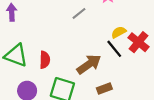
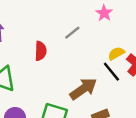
red semicircle: (45, 60) -> (41, 51), moved

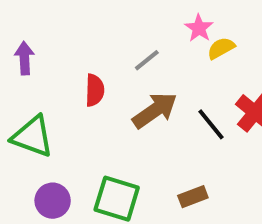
yellow semicircle: (116, 53) -> (221, 48), moved
brown arrow: (83, 89) -> (155, 110), moved

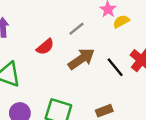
red semicircle: (95, 90) -> (45, 47), turned 48

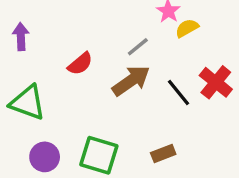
gray line: (77, 29) -> (138, 47), moved

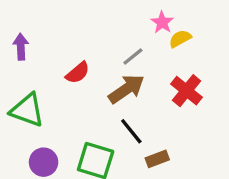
red cross: (216, 82) -> (187, 91), moved
black line: (178, 92) -> (131, 131), moved

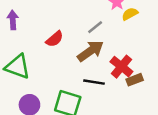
red cross: (187, 91) -> (121, 67), moved
black line: (131, 131) -> (94, 82), turned -42
brown rectangle: (157, 159) -> (135, 80), moved

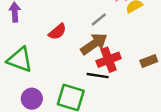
red cross: (121, 67) -> (109, 60), moved, turned 30
brown rectangle: (135, 80) -> (149, 61), moved

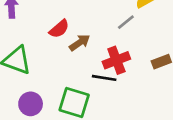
gray line: (99, 19) -> (126, 22), moved
brown arrow: (94, 44) -> (80, 43), moved, size x0.7

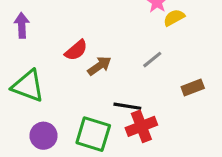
gray line: (126, 22) -> (152, 60), moved
red cross: (116, 60) -> (141, 126), moved

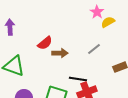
brown arrow: (99, 66) -> (60, 53), turned 35

